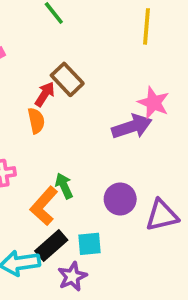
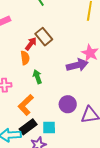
green arrow: (64, 186) -> (37, 77), moved

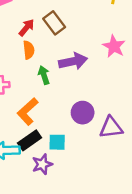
red arrow: (31, 44) -> (26, 28), moved
purple arrow: (77, 65) -> (73, 61), moved

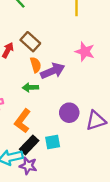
orange semicircle: (29, 50) -> (36, 65), moved
green arrow: (44, 75) -> (30, 87), turned -63
purple star: (42, 164) -> (28, 166), moved, turned -30

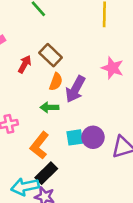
orange semicircle: (36, 65) -> (56, 82), turned 35
purple arrow: (53, 71) -> (75, 89), turned 140
cyan square: (53, 142) -> (75, 137), moved

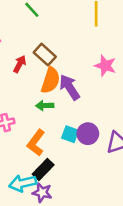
orange semicircle: (56, 82) -> (51, 80), size x1.5
purple arrow: (75, 89) -> (70, 87), turned 120
cyan square: (75, 137) -> (70, 134), turned 30

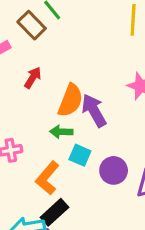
brown rectangle: (45, 55) -> (32, 25), moved
cyan square: (70, 134) -> (80, 155), moved

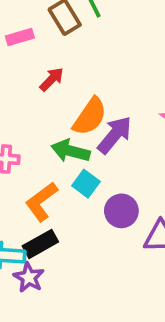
purple arrow: (94, 110) -> (115, 135), turned 56
green arrow: (61, 132) -> (70, 151), size x1.4

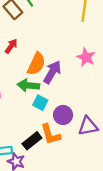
orange L-shape: (41, 202) -> (51, 134), moved, turned -60
black rectangle: (40, 244) -> (32, 141), moved

